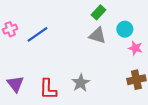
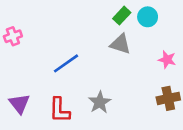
cyan circle: (125, 29) -> (148, 17), moved
blue line: (37, 34) -> (66, 63), moved

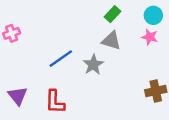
cyan circle: (148, 17) -> (153, 15), moved
pink star: (167, 60) -> (150, 37), moved
gray star: (100, 102) -> (93, 65), moved

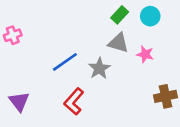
cyan circle: (153, 15) -> (150, 16), moved
pink star: (150, 37) -> (145, 54), moved
red L-shape: (55, 102) -> (74, 101), moved, turned 40

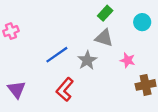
cyan circle: (150, 16) -> (142, 22), moved
pink star: (145, 54) -> (128, 60), moved

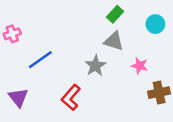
blue line: (57, 55) -> (40, 60), moved

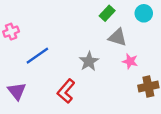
cyan circle: (155, 24) -> (144, 13), moved
gray triangle: (114, 41) -> (117, 37), moved

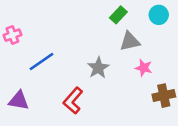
gray triangle: (117, 37) -> (130, 41), turned -30
purple triangle: (17, 91) -> (19, 101), turned -42

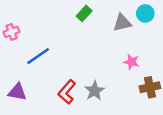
green rectangle: (118, 15) -> (84, 13), moved
gray triangle: (130, 41) -> (122, 23), moved
gray star: (98, 68) -> (95, 91), moved

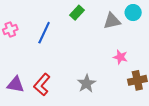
blue line: (38, 56) -> (44, 33), moved, turned -30
red L-shape: (67, 92) -> (42, 85), moved

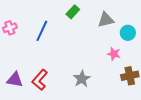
cyan circle: (133, 13) -> (128, 33), moved

